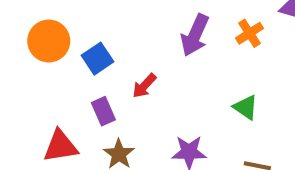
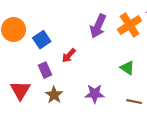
orange cross: (249, 33) -> (130, 25), size x1.5
red triangle: (60, 146) -> (20, 90), turned -50

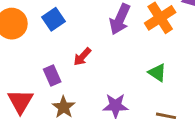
blue square: (42, 40) -> (54, 19), moved

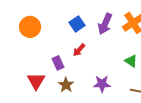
blue square: (54, 19) -> (77, 24), moved

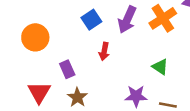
orange circle: (30, 27) -> (35, 37), moved
red arrow: (79, 50) -> (104, 51), moved, turned -32
purple star: (102, 84) -> (136, 96), moved

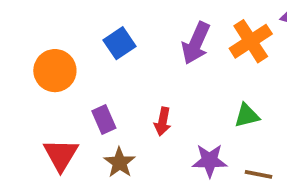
blue square: (91, 20) -> (120, 43), moved
red arrow: (104, 51) -> (163, 121), moved
green triangle: (160, 67) -> (247, 116), turned -48

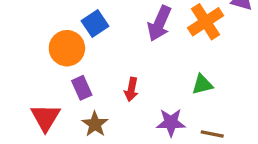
orange circle: (55, 71) -> (67, 48), moved

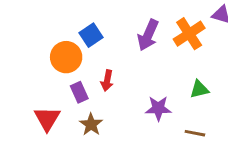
green triangle: (202, 85) -> (199, 89), moved
red arrow: (131, 89) -> (107, 81), moved
purple star: (171, 122) -> (158, 108), moved

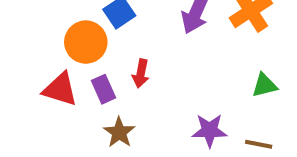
purple star: (158, 108) -> (210, 130), moved
red triangle: (47, 119) -> (60, 89), moved, turned -44

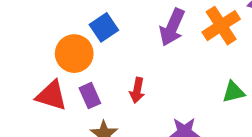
red arrow: (141, 73) -> (137, 90), moved

